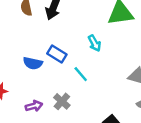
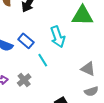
cyan arrow: (94, 43) -> (58, 37), size x1.5

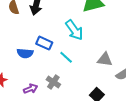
gray triangle: (88, 69) -> (105, 59), moved

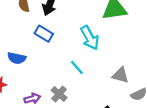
blue rectangle: (44, 43) -> (44, 34), moved
blue semicircle: (25, 53) -> (17, 58), moved

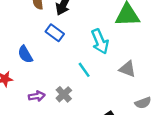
blue semicircle: (17, 58) -> (25, 54), turned 42
gray triangle: (120, 75) -> (128, 69), moved

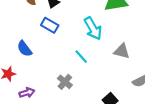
purple arrow: (37, 96) -> (27, 93), moved

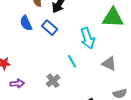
blue semicircle: (24, 49) -> (26, 23), moved

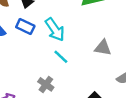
cyan arrow: (88, 38) -> (55, 30), moved

